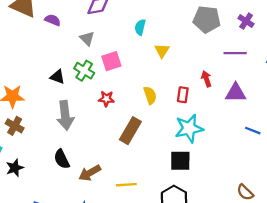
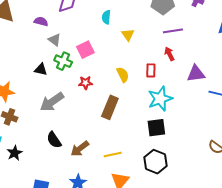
purple semicircle: (53, 20) -> (41, 21), moved
gray triangle: (87, 38) -> (55, 40), moved
purple line: (235, 53) -> (173, 31), moved
purple triangle: (236, 93) -> (196, 74), moved
gray arrow: (65, 115) -> (52, 102), turned 70

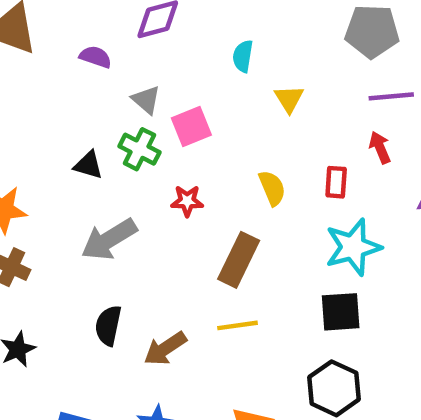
gray triangle: (55, 40) -> (146, 100), moved
black semicircle: (54, 140) -> (108, 325), turned 42
yellow line: (113, 154) -> (237, 325), moved

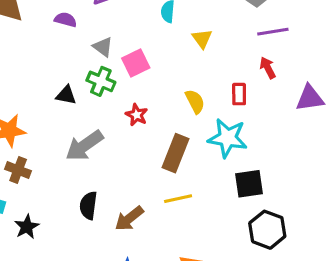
red star: (187, 201) -> (137, 115), turned 30
cyan star: (353, 247) -> (228, 138), moved, turned 30
black hexagon: (334, 388) -> (267, 230), moved

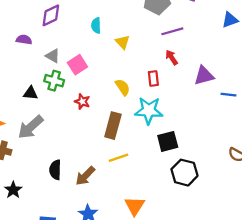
gray arrow: (84, 146) -> (31, 127), moved

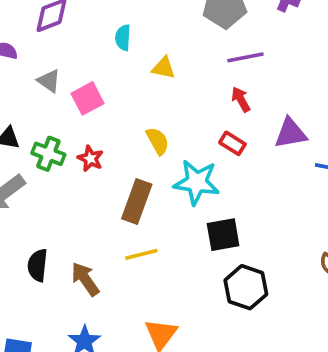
yellow triangle: (123, 42) -> (164, 68), turned -40
red rectangle: (153, 78) -> (232, 143), moved, turned -56
green cross: (54, 81) -> (48, 154), moved
brown arrow: (85, 176) -> (85, 279), turned 95

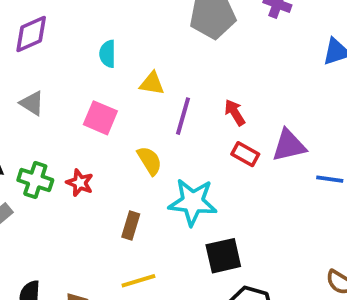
purple line: (245, 57) -> (183, 116), moved, turned -60
pink square: (88, 98) -> (100, 118), moved, turned -36
red rectangle: (232, 143) -> (245, 154), moved
brown rectangle: (137, 202) -> (131, 225), size x0.6

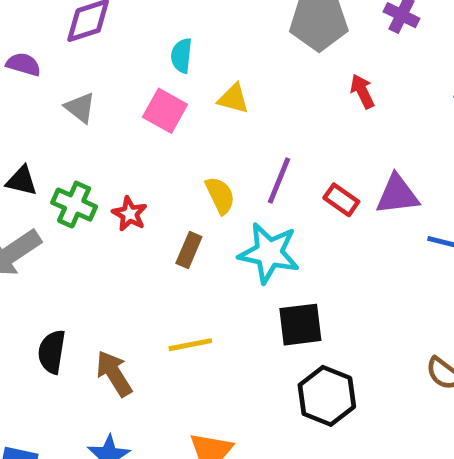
red arrow: (235, 113) -> (362, 91), moved
purple line: (183, 116) -> (279, 180), moved
pink square: (100, 118) -> (165, 111), moved
brown rectangle: (131, 225) -> (189, 250), moved

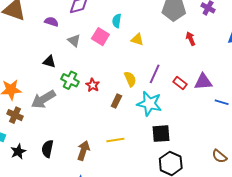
pink square: (165, 111) -> (100, 37), moved
black triangle: (22, 181) -> (49, 62), moved
black semicircle: (52, 352) -> (47, 149), moved
brown arrow: (114, 374) -> (83, 151), turned 48

